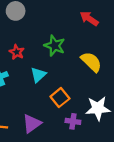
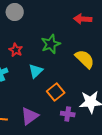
red arrow: (89, 19) -> (83, 19), turned -30
green star: (55, 46) -> (51, 44), turned 30

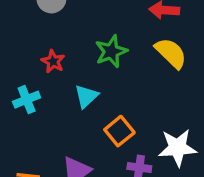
yellow semicircle: (85, 59) -> (171, 53), moved

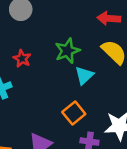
cyan triangle: (86, 96) -> (84, 75), moved

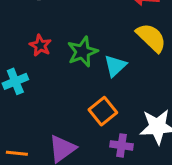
green star: (67, 51) -> (82, 52), moved

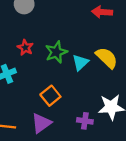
yellow semicircle: (151, 38) -> (107, 58), moved
orange square: (103, 111) -> (50, 96), moved

